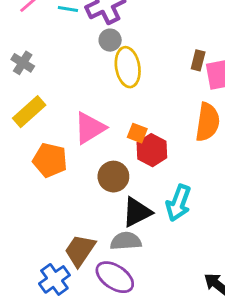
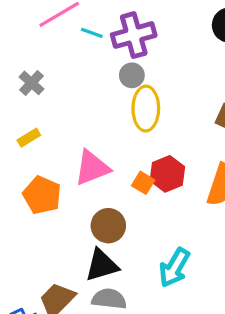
yellow rectangle: (29, 112) -> (29, 138), size x0.6
red hexagon: (152, 150) -> (167, 174), moved
black triangle: (137, 212) -> (102, 265), moved

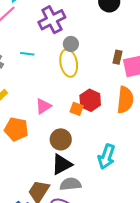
cyan line: (92, 33) -> (27, 54), moved
gray circle: (132, 75) -> (71, 44), moved
pink triangle: (92, 168) -> (43, 106), size x0.7

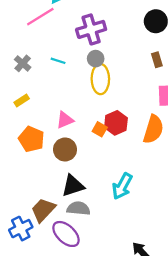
gray circle: (71, 44) -> (96, 59), moved
brown rectangle: (117, 57) -> (157, 60), moved, turned -40
brown circle: (61, 139) -> (65, 149), moved

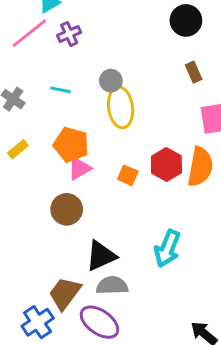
purple cross: (91, 29) -> (69, 34), moved, size x0.6
red hexagon: (116, 123) -> (166, 164), moved
orange pentagon: (31, 139) -> (71, 145), moved
brown circle: (65, 149) -> (67, 209), moved

